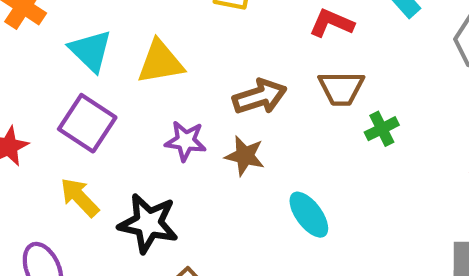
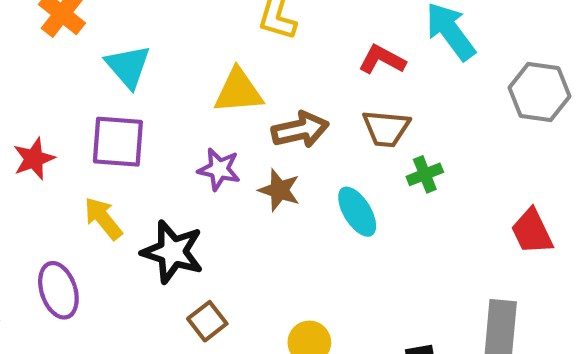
yellow triangle: (160, 62) -> (238, 91), moved
purple square: (87, 123) -> (118, 142), turned -34
cyan ellipse: (309, 215) -> (357, 212), moved

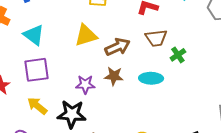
purple star: (219, 169) -> (85, 84), moved
cyan ellipse: (357, 212) -> (151, 78), turned -45

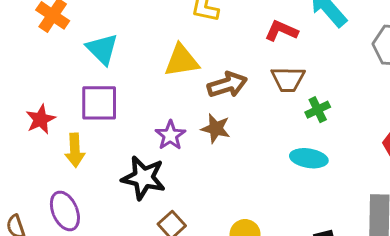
cyan ellipse: (151, 78) -> (309, 158), moved
purple star: (85, 84) -> (170, 135), turned 30
yellow arrow: (37, 106) -> (75, 150), moved, turned -140

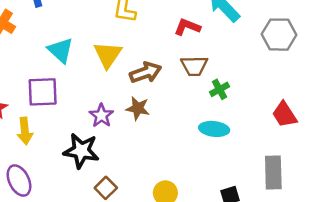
cyan triangle: (102, 49) -> (61, 50), moved
yellow triangle: (181, 61) -> (108, 55), turned -44

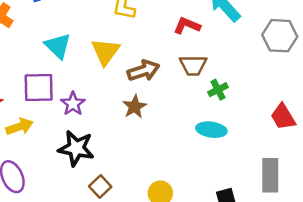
brown star: (138, 108) -> (135, 107), turned 30
purple star: (101, 116) -> (73, 104), moved
yellow arrow: (25, 131) -> (20, 127), turned -105

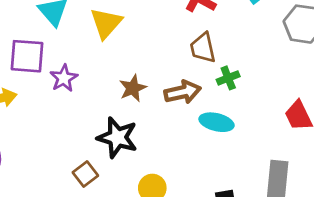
brown trapezoid: (193, 65) -> (203, 48), turned 72
brown arrow: (143, 71) -> (183, 92), moved
black star: (76, 148) -> (117, 137), moved

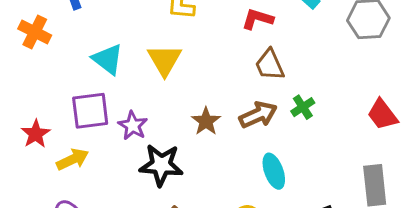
green cross: (228, 78) -> (303, 107), moved
cyan ellipse: (217, 122) -> (274, 171), moved, turned 68
black star: (117, 137) -> (161, 165), moved

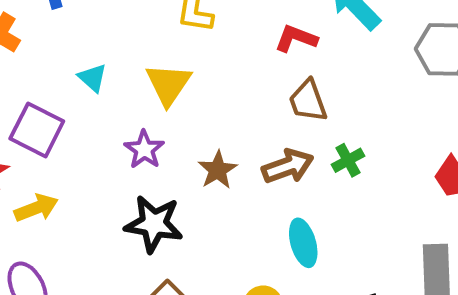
cyan triangle: (108, 59) -> (93, 78), size x0.7
purple square: (90, 111) -> (37, 130), moved, turned 30
purple star: (133, 126) -> (144, 149), moved

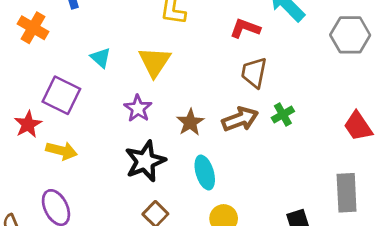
brown trapezoid: (308, 101) -> (254, 73), turned 32
yellow arrow: (36, 208) -> (62, 151), turned 36
black star: (154, 224) -> (145, 161), turned -30
cyan ellipse: (303, 243) -> (205, 172), moved

